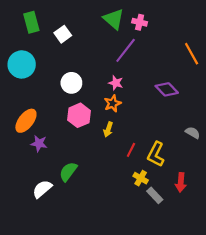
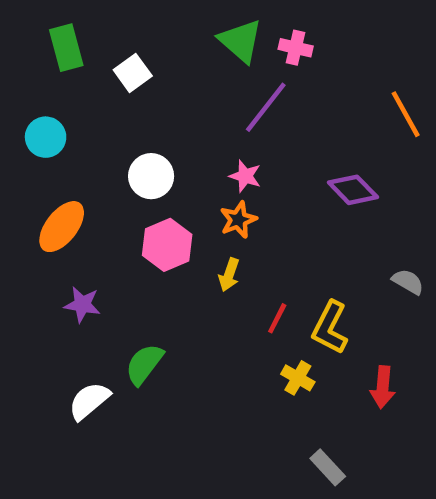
cyan circle: (22, 64) -> (46, 137), size x0.7
orange ellipse: (26, 121) -> (62, 227), moved
gray rectangle: (155, 195) -> (328, 467), moved

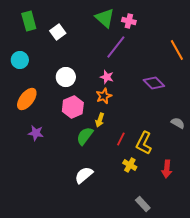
green semicircle: (144, 364) -> (85, 136), moved
white semicircle: (89, 401) -> (84, 175), moved

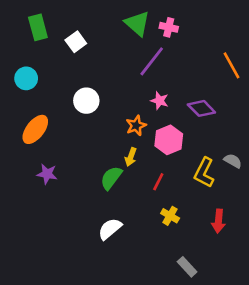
pink star: (107, 77) -> (160, 101), moved
pink hexagon: (73, 107) -> (169, 140), moved
yellow L-shape: (144, 143) -> (204, 173), moved

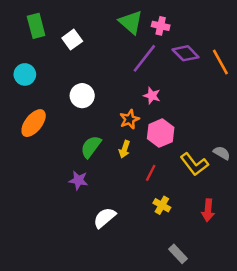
purple diamond: (201, 108) -> (186, 53), moved
yellow L-shape: (204, 173) -> (194, 164), turned -64
purple star: (47, 174) -> (78, 180), moved
green semicircle: (111, 178) -> (91, 147), moved

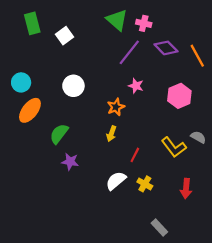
cyan circle: (25, 74) -> (21, 82), moved
pink hexagon: (161, 133) -> (179, 96), moved
green semicircle: (91, 147) -> (59, 134), moved
white semicircle: (105, 218) -> (116, 181), moved

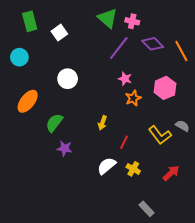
cyan circle: (21, 82) -> (19, 57), moved
orange star: (116, 107) -> (133, 98), moved
red arrow: (186, 188) -> (171, 173), turned -138

